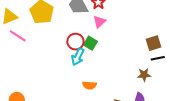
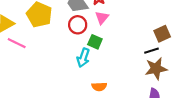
red circle: (75, 42) -> (78, 25), moved
black line: (158, 58) -> (151, 51), moved
brown star: (144, 75) -> (156, 69), size x1.5

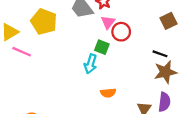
red circle: (78, 25) -> (121, 32), moved
brown square: (162, 34) -> (169, 21), moved
black line: (151, 51) -> (160, 54), turned 40

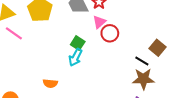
brown square: (169, 21) -> (158, 48), moved, turned -35
green square: (102, 47) -> (78, 43), moved
orange semicircle: (108, 93) -> (50, 83), moved

